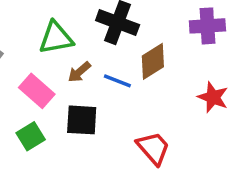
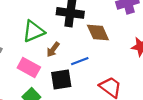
brown diamond: (153, 61) -> (98, 32), turned -70
blue line: (117, 81) -> (80, 61), moved, turned -30

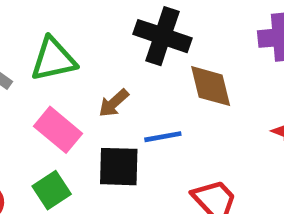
green triangle: (34, 31) -> (53, 59), moved

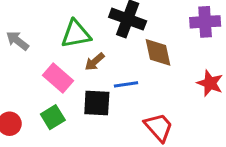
green triangle: (53, 59) -> (76, 34), moved

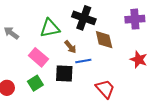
brown arrow: (95, 62) -> (70, 47), moved, turned -88

